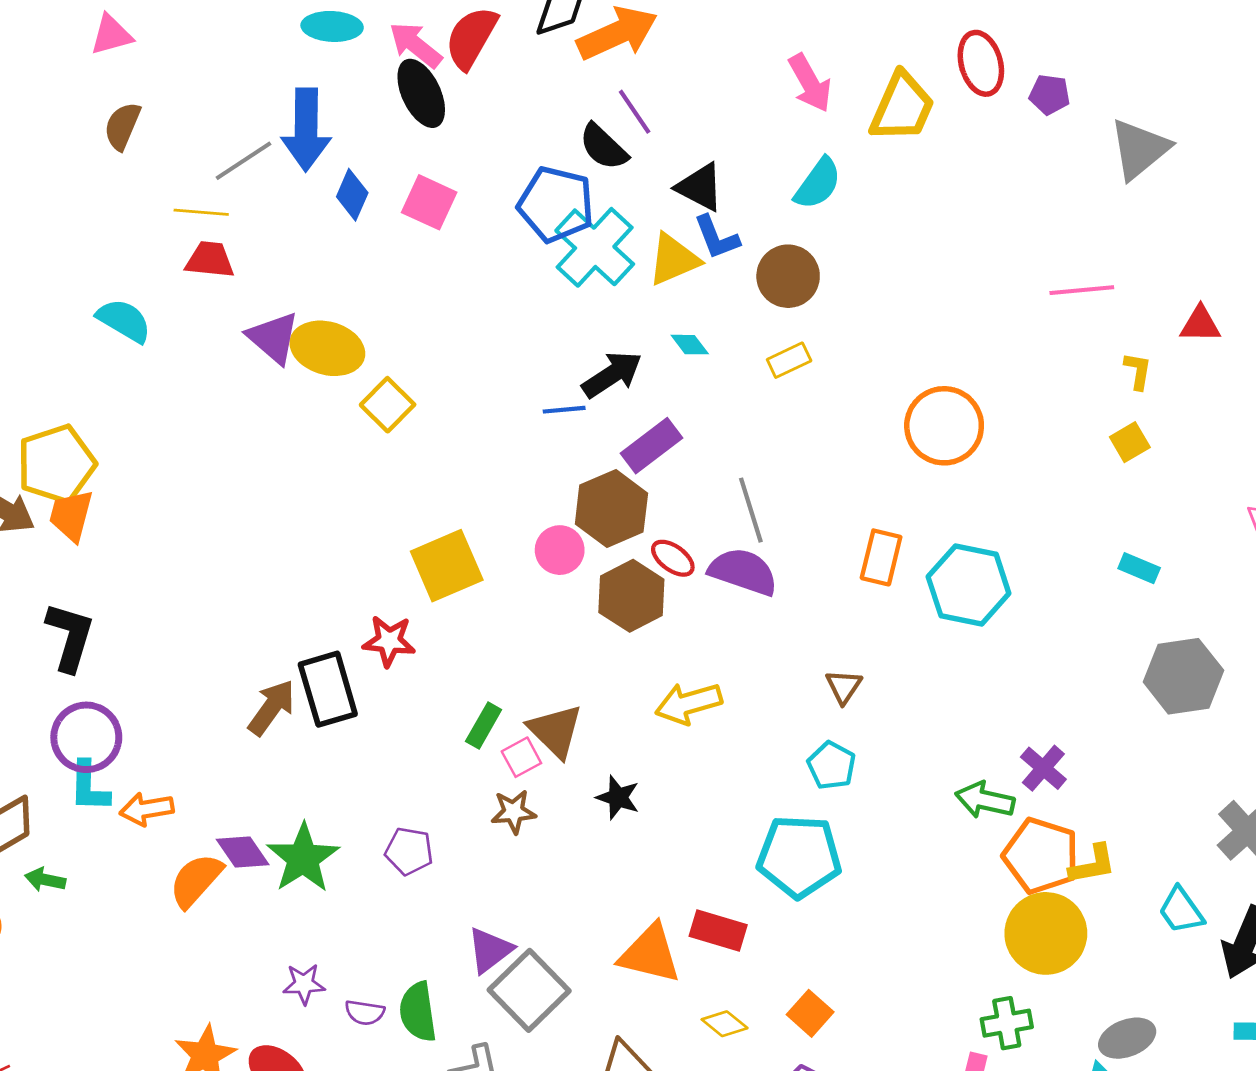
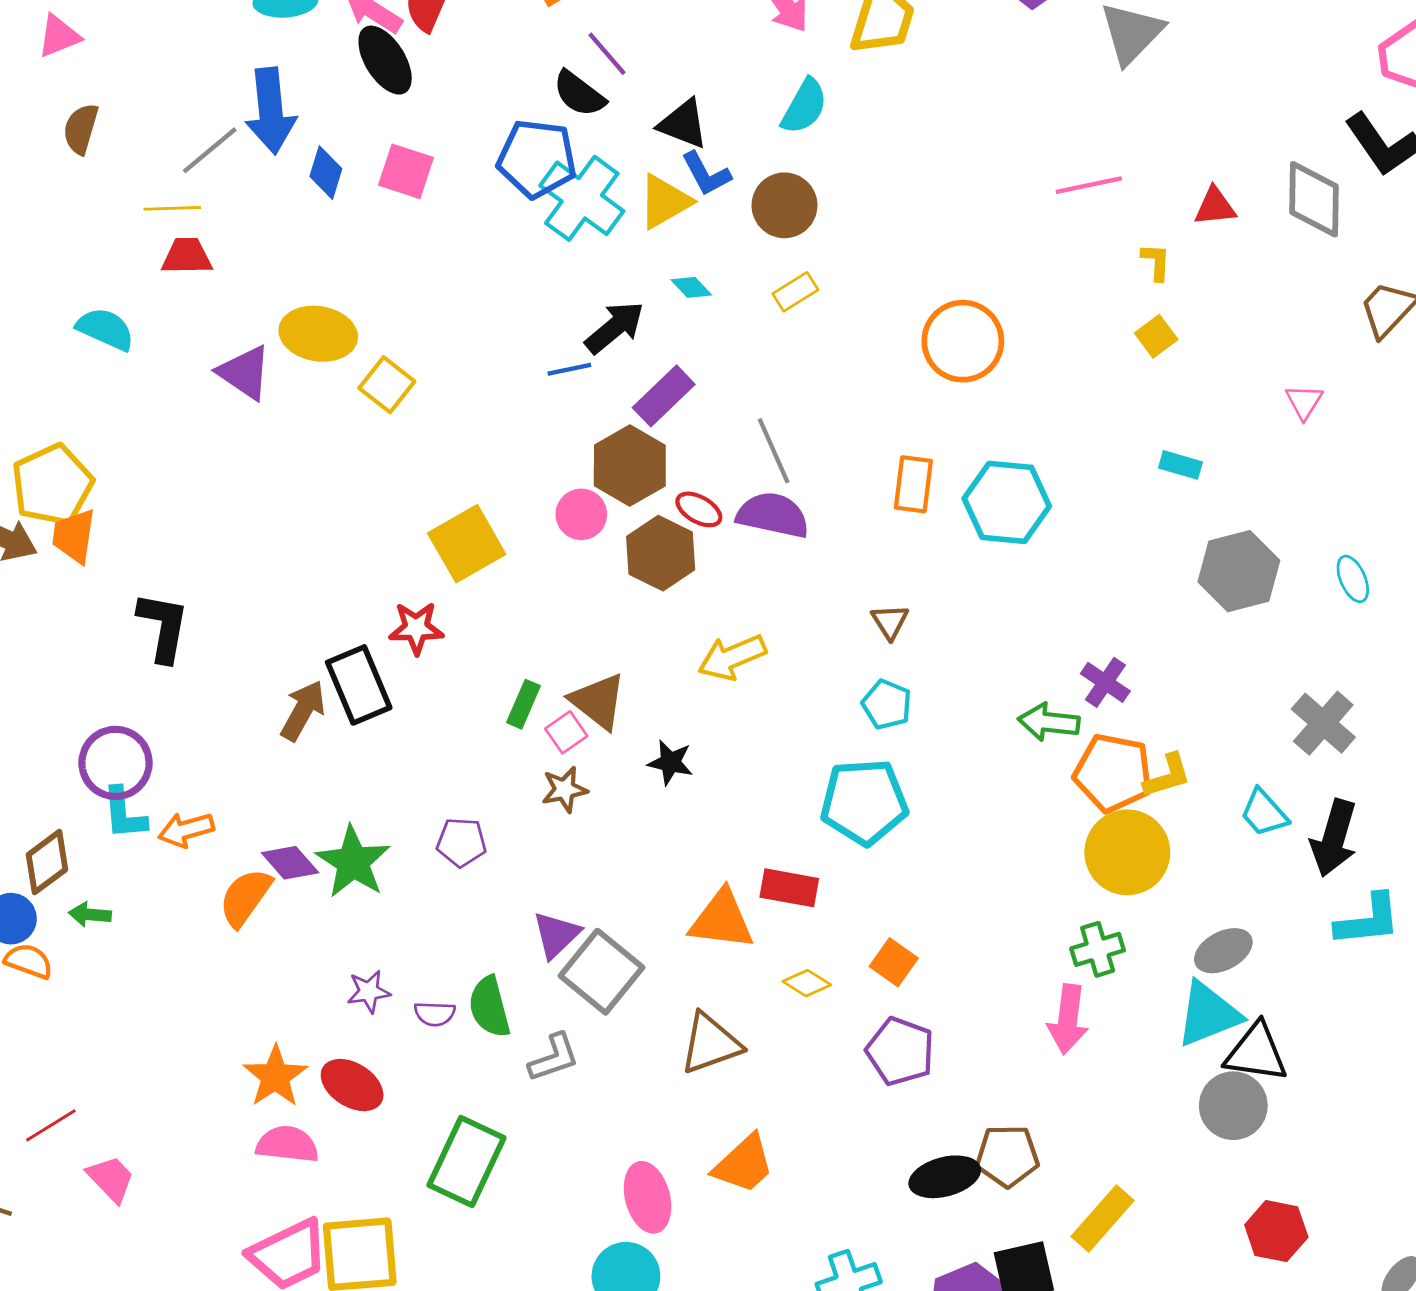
purple triangle: (273, 338) -> (245, 373), moved
black L-shape: (70, 637) -> (163, 627), moved

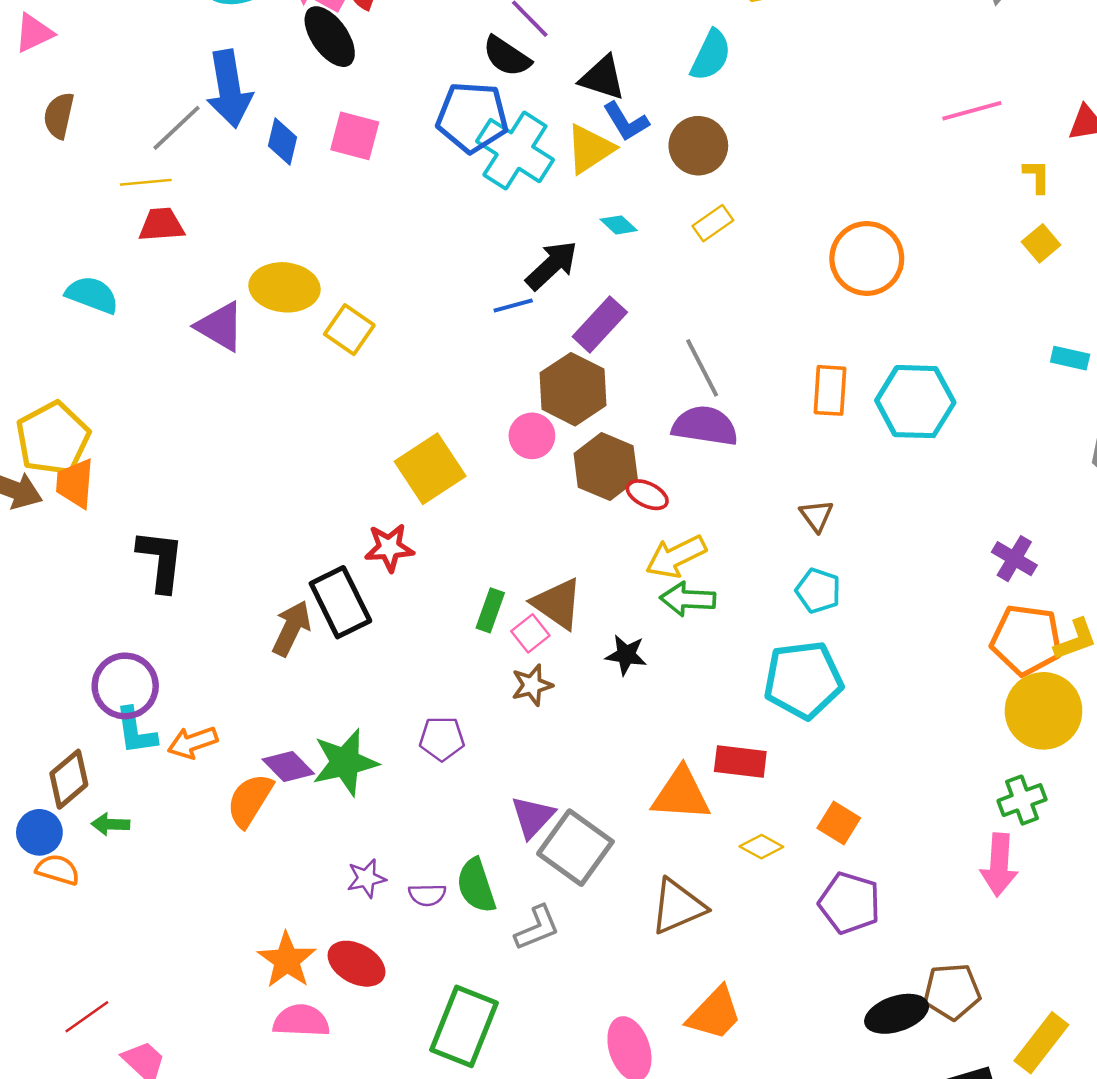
red ellipse: (699, 509) -> (647, 495), moved
green arrow: (1049, 722) -> (688, 599), moved
green star: (353, 862) -> (345, 762), turned 30

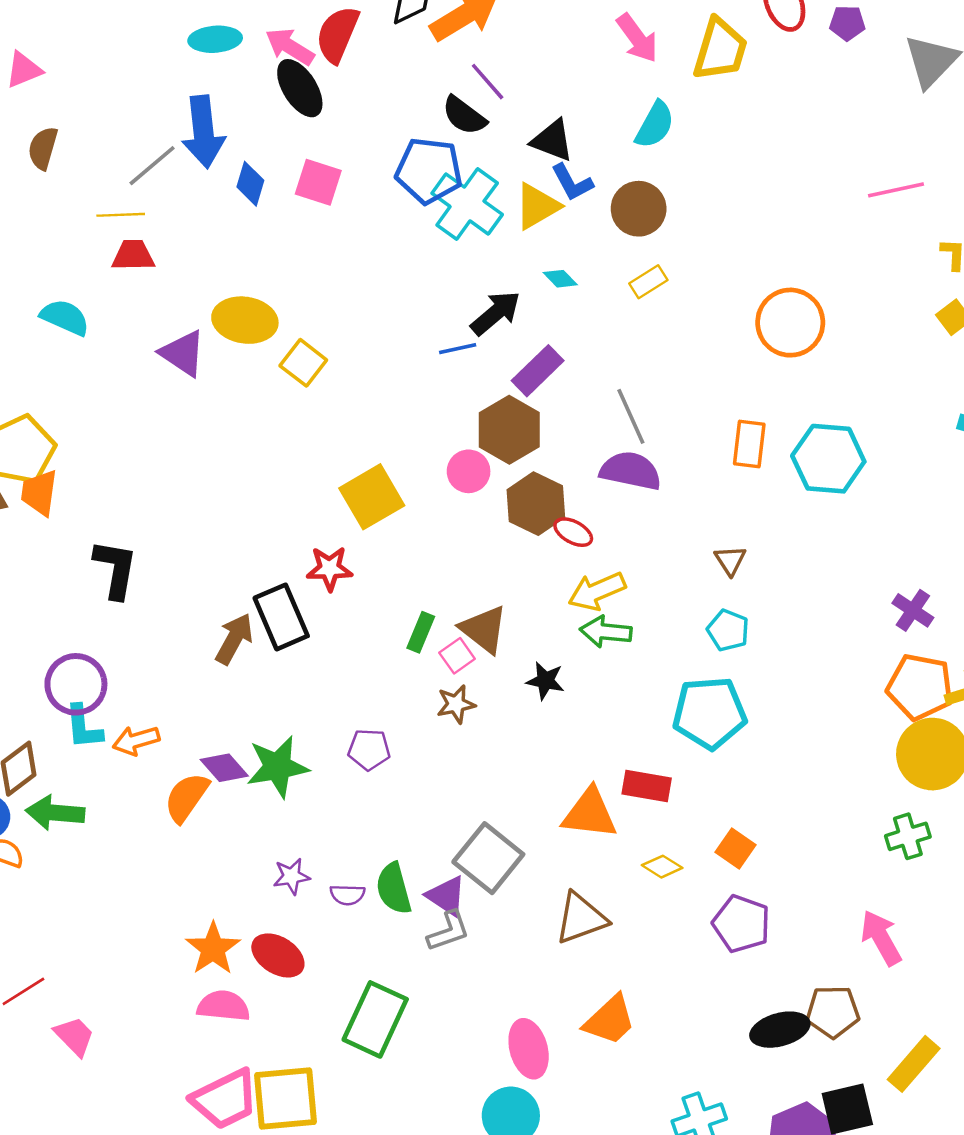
purple triangle: (533, 817) -> (447, 896), moved, turned -42
green arrow: (110, 824) -> (55, 813), size x1.6
pink arrow: (999, 865) -> (881, 938), moved, turned 144

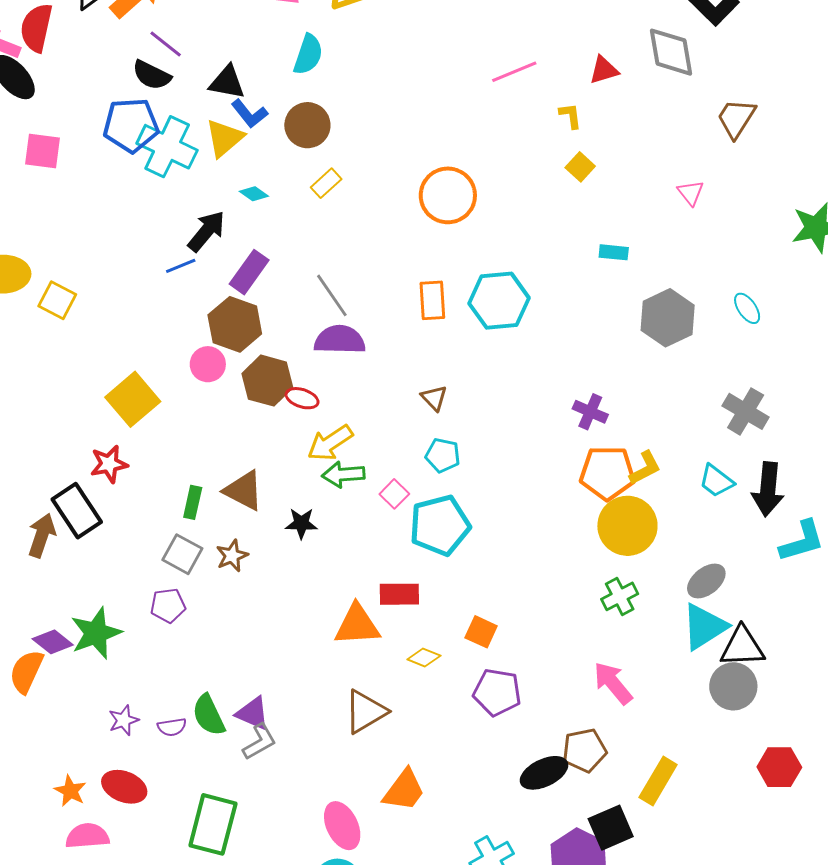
pink square: (457, 656) -> (394, 494), moved
gray square: (488, 858) -> (182, 554), moved, size x0.7
orange star: (213, 949) -> (70, 791), size x0.7

